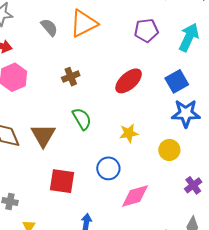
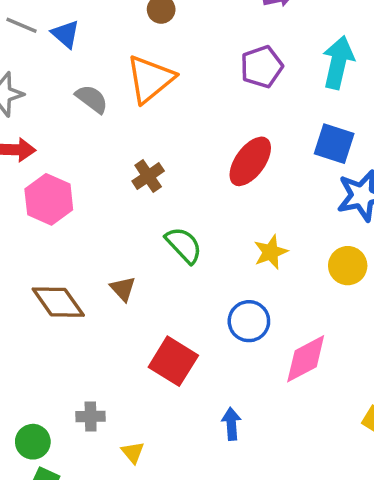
blue square: (177, 81) -> (334, 144), turned -30
brown triangle: (43, 135) -> (123, 289), size x0.6
red square: (62, 181) -> (173, 361), turned 36

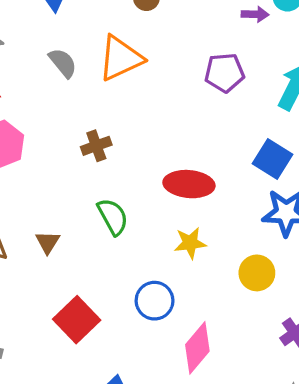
red ellipse: (250, 161) -> (189, 184), moved, turned 45
pink diamond: (306, 359) -> (197, 348), turned -36

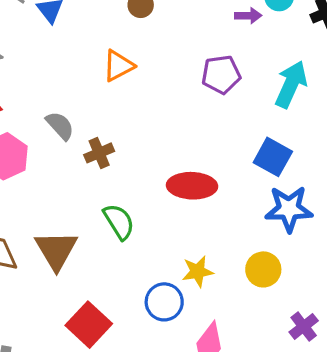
orange triangle: (121, 58) -> (118, 66), size x0.7
gray semicircle: (63, 63) -> (60, 126), moved
brown triangle: (48, 242) -> (56, 250), size x1.8
yellow star: (190, 243) -> (198, 271), moved

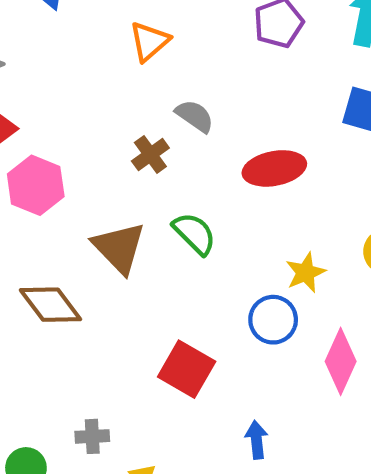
gray semicircle: (60, 126) -> (195, 116), moved
brown triangle: (56, 250) -> (119, 248), moved

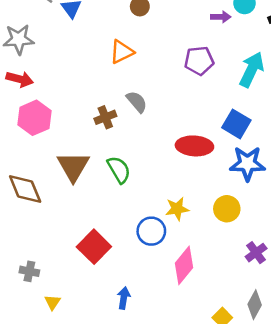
red ellipse: (274, 168) -> (194, 146), moved

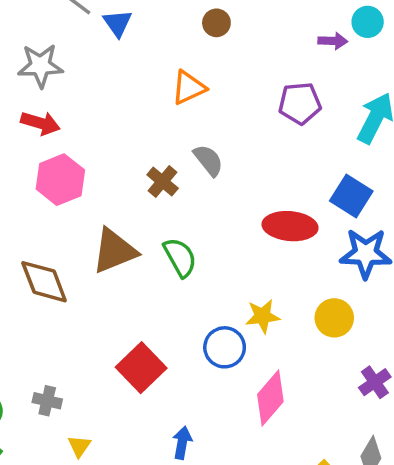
brown cross: (105, 117) -> (163, 181), turned -30
brown triangle: (73, 166) -> (114, 251), turned 36

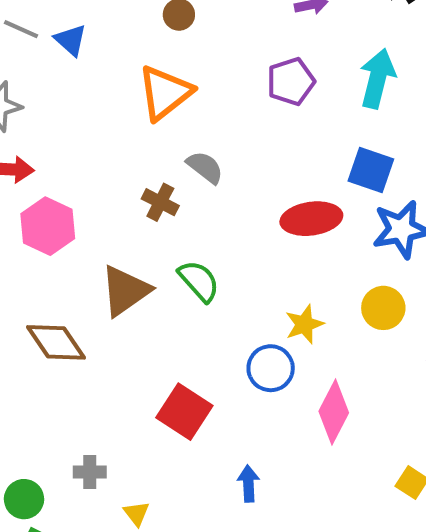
orange triangle: (189, 88) -> (165, 93), size x1.4

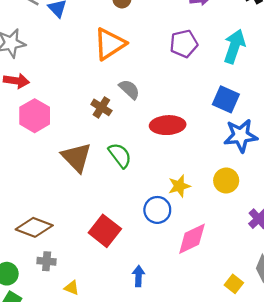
red ellipse: (311, 219) -> (168, 125), moved
brown triangle: (125, 291) -> (76, 157), turned -44
brown diamond: (56, 342) -> (34, 227), moved, turned -40
pink diamond: (334, 412) -> (192, 239), turned 32
yellow triangle: (137, 513) -> (72, 288), turned -35

